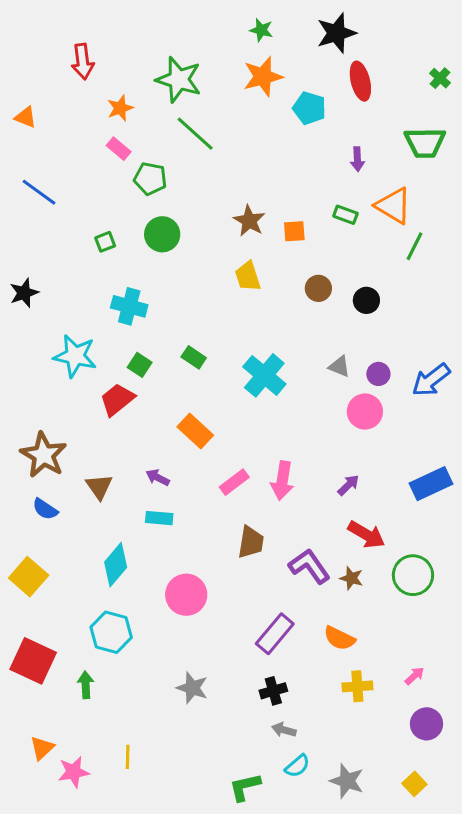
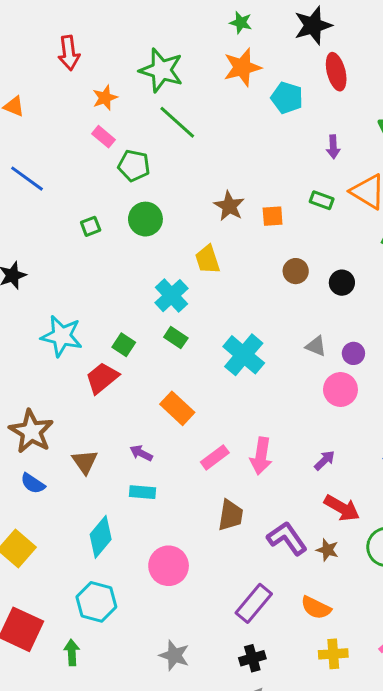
yellow trapezoid: (248, 276) -> (208, 259), moved
cyan cross: (129, 306) -> (171, 296), moved, turned 32

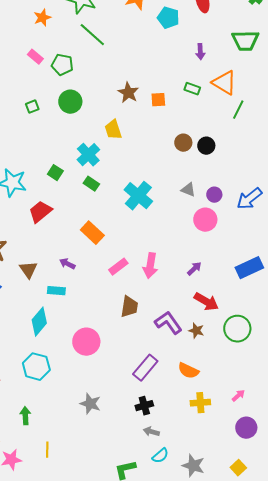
pink rectangle: (104, 137) -> (35, 57), moved
brown circle: (296, 271) -> (183, 143), moved
green square: (124, 345) -> (55, 173), moved
cyan rectangle: (143, 492) -> (56, 291), moved
green arrow: (72, 652) -> (25, 416), moved

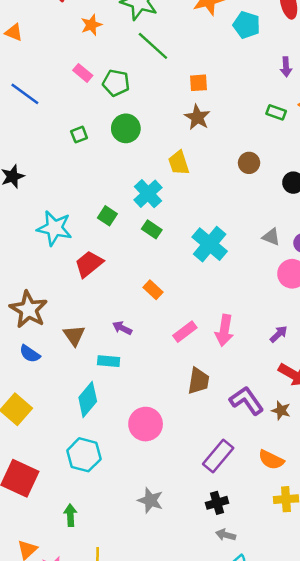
orange square: (158, 100) -> (199, 83), moved
brown circle: (183, 143) -> (249, 163), moved
orange rectangle: (92, 233) -> (153, 290), size x0.7

